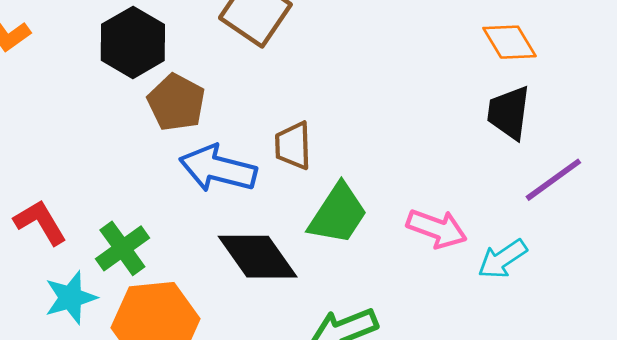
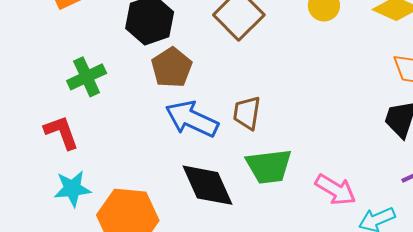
green trapezoid: (338, 214) -> (269, 166), turned 39
green cross: (122, 248) -> (87, 77), moved

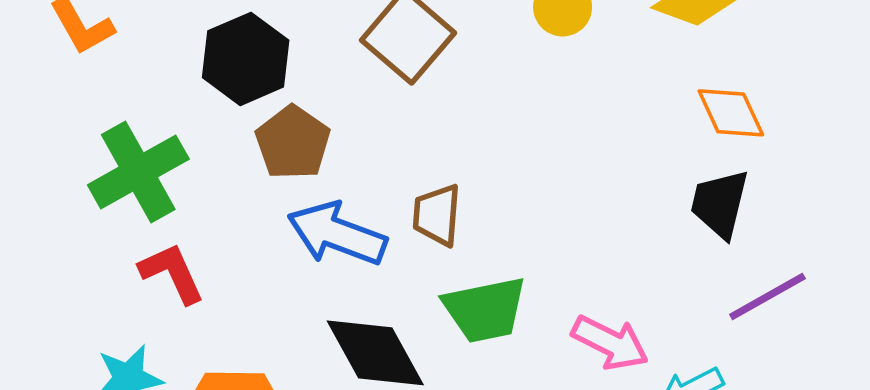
green cross: (87, 77) -> (138, 172), size x1.4
red L-shape: (61, 132) -> (172, 273), moved

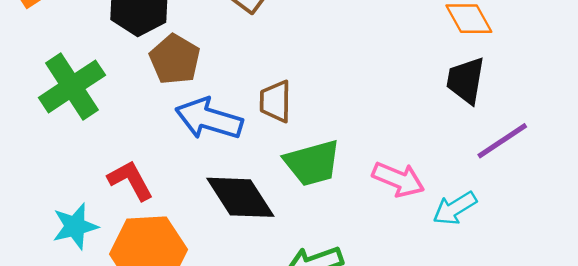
red L-shape: (172, 273) -> (130, 180), moved

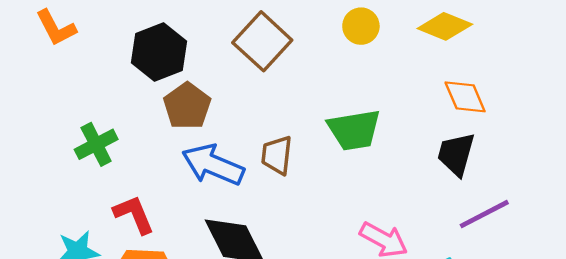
green cross: (72, 86) -> (96, 144), moved, size x0.7
green trapezoid: (312, 163) -> (354, 130), moved

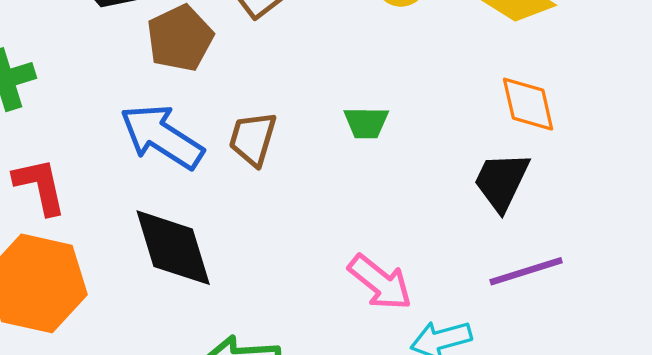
brown pentagon: (187, 106) -> (180, 38), moved
green trapezoid: (354, 130) -> (366, 123), size x0.6

